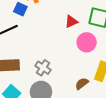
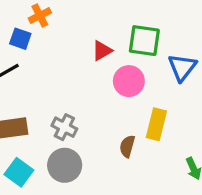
brown semicircle: (82, 84) -> (127, 146), turned -32

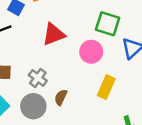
red triangle: (102, 51) -> (54, 34), moved, size x1.5
brown semicircle: (127, 146) -> (61, 97), moved

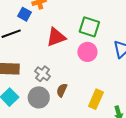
green square: (108, 24) -> (89, 27), moved
yellow rectangle: (106, 87) -> (96, 99), moved

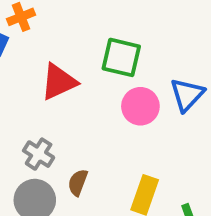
pink circle: (87, 52) -> (140, 106), moved

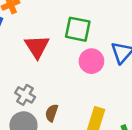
red triangle: (59, 82) -> (37, 47), turned -36

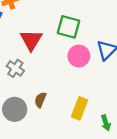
gray cross: (25, 95) -> (15, 68), moved

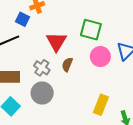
brown semicircle: (40, 100) -> (67, 65), moved
gray circle: (15, 109) -> (42, 93), moved

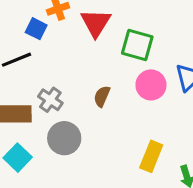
red triangle: (56, 42) -> (96, 23), moved
gray cross: (42, 68) -> (50, 100), moved

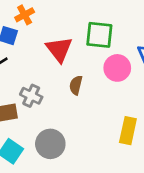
red triangle: (96, 23) -> (59, 49), moved
gray circle: (64, 138) -> (50, 144), moved

